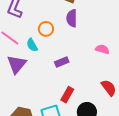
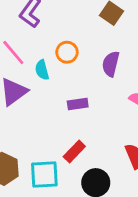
purple semicircle: (72, 18) -> (111, 64), moved

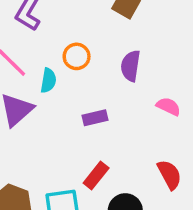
cyan semicircle: (42, 70) -> (48, 81), turned -150

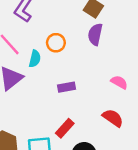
purple semicircle: (131, 66) -> (95, 34), moved
red semicircle: (169, 175) -> (113, 118), moved, turned -30

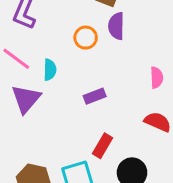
orange circle: (56, 43) -> (86, 38), moved
pink semicircle: (119, 82) -> (157, 78), turned 70

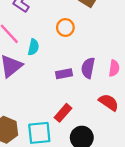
purple semicircle: (116, 26) -> (88, 68), moved

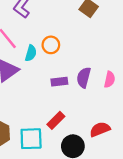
orange circle: (65, 28) -> (51, 45), moved
red semicircle: (109, 102) -> (100, 129), moved, turned -60

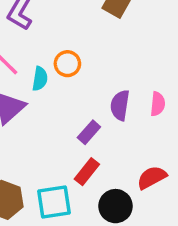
purple rectangle: (59, 82) -> (89, 132), moved, turned -35

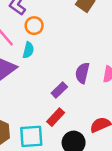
orange circle: (67, 64) -> (34, 26), moved

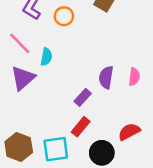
orange circle: (34, 26) -> (64, 16), moved

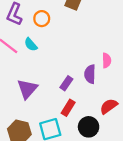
cyan semicircle: (46, 57) -> (31, 45), moved, turned 136
purple semicircle: (106, 77) -> (90, 74), moved
purple triangle: (23, 78) -> (27, 89), moved

